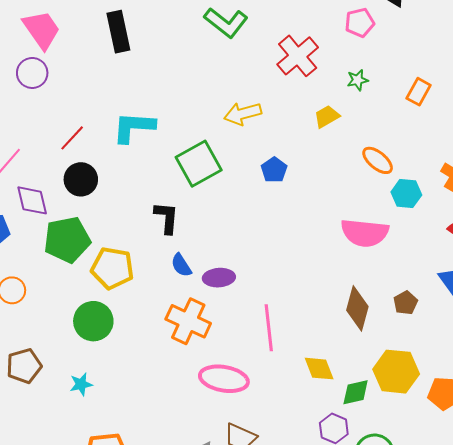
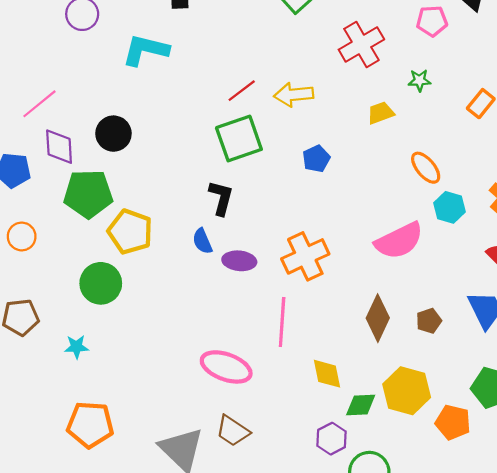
cyan L-shape: (134, 127) -> (145, 50), moved
red line: (72, 138) -> (242, 91), moved
black L-shape: (166, 218) -> (221, 198), moved
pink semicircle: (365, 233) -> (399, 241), turned -42
orange cross: (188, 321) -> (305, 256), moved, turned 30

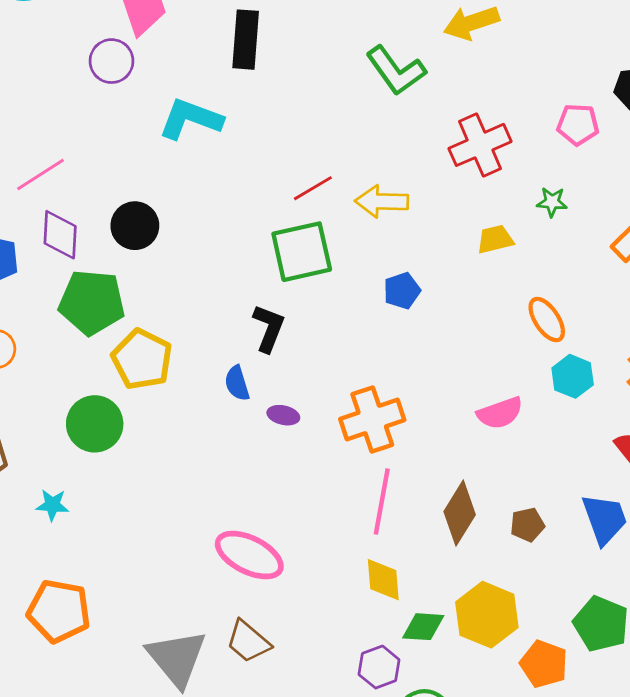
pink semicircle: (399, 241) -> (500, 413), size x0.7
purple ellipse: (239, 261) -> (283, 415), size x0.7
pink line: (282, 322) -> (382, 502), moved

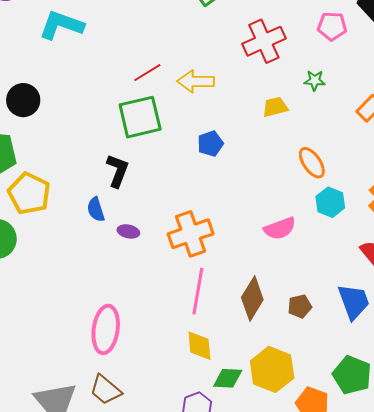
pink ellipse: (249, 555) -> (106, 329), turned 72

